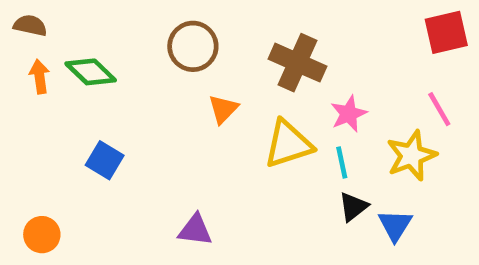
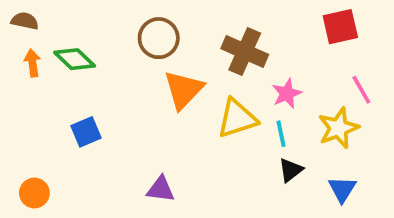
red square: (446, 32) -> (340, 27), moved
orange triangle: (223, 109) -> (184, 90), size x1.6
blue square: (105, 160) -> (86, 132), turned 36
blue triangle: (395, 225) -> (342, 189), moved

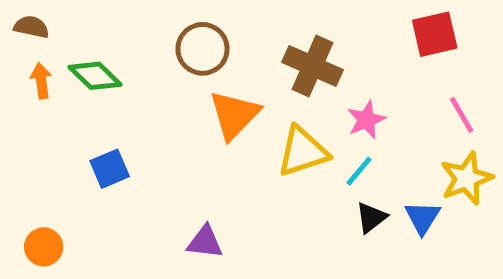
yellow star: (338, 128) -> (467, 178), moved
cyan line: (281, 134) -> (359, 171), turned 52
blue triangle: (342, 189) -> (423, 218), moved

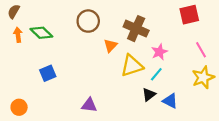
brown semicircle: (31, 27) -> (14, 11), turned -72
orange triangle: (234, 115) -> (111, 46), moved, size x0.6
black triangle: (371, 218) -> (149, 94), moved
blue triangle: (423, 218) -> (170, 101), moved, turned -35

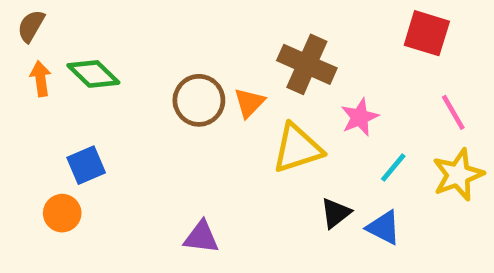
red square: (189, 15) -> (427, 33), turned 30
brown circle: (88, 21) -> (199, 100), moved
blue square: (48, 73) -> (86, 165), moved
cyan line: (156, 74) -> (393, 168), moved
orange circle: (19, 107) -> (62, 213), moved

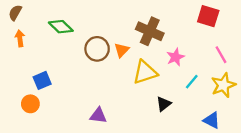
green diamond: (93, 74) -> (61, 27), moved
blue triangle: (384, 228) -> (212, 120), moved

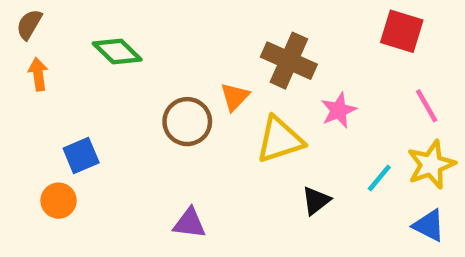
brown circle: (97, 49) -> (187, 122), moved
cyan line: (192, 82) -> (379, 178), moved
blue triangle: (212, 120) -> (429, 225), moved

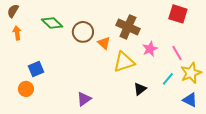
orange triangle: (235, 97) -> (104, 43), turned -32
pink line: (427, 106) -> (177, 53), moved
brown circle: (187, 122) -> (83, 32), moved
purple triangle: (190, 223) -> (84, 99), turned -42

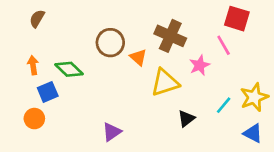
brown semicircle: (13, 11) -> (37, 19), moved
green diamond: (52, 23) -> (69, 69), moved
orange arrow: (17, 33) -> (33, 65), moved
pink line: (177, 53) -> (224, 45), moved

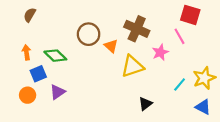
black triangle: (186, 119) -> (145, 104), moved
purple triangle: (112, 132) -> (58, 92), moved

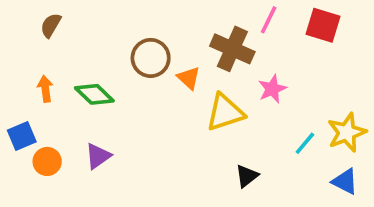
pink line: (180, 36) -> (269, 20), moved, turned 56
blue square: (38, 74) -> (22, 136), moved

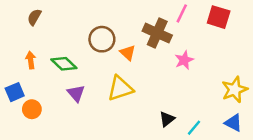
yellow triangle: (225, 112) -> (120, 88), moved
cyan line: (305, 143) -> (194, 128), moved
purple triangle: (98, 156) -> (76, 93), moved, turned -36

